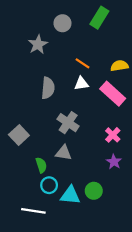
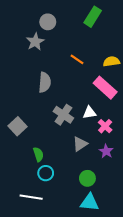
gray circle: (62, 23) -> (48, 22), moved
white triangle: (81, 84) -> (89, 113), moved
gray triangle: (64, 153) -> (80, 144), moved, turned -42
cyan triangle: (70, 195) -> (89, 202), moved

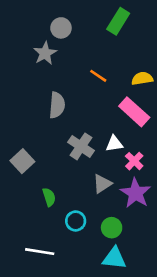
purple star: (106, 151) -> (136, 193), size x1.6
cyan circle: (46, 173) -> (76, 221), moved

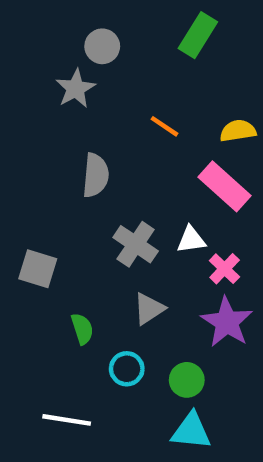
gray square: (22, 161) -> (38, 269), turned -30
gray triangle: (102, 184) -> (149, 309), moved

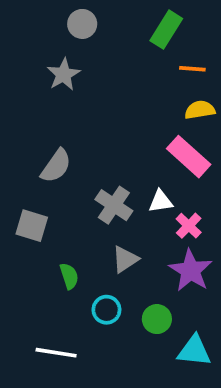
gray circle: (102, 46) -> (82, 24), moved
orange line: (165, 126) -> (192, 69), moved, turned -30
gray semicircle: (96, 175) -> (56, 166), moved, turned 30
cyan triangle: (191, 431) -> (194, 351), moved

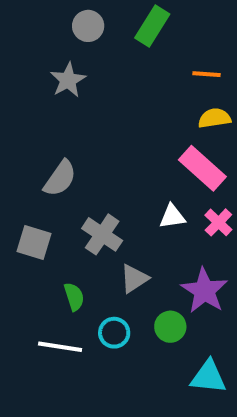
green rectangle: (166, 30) -> (152, 26), moved
gray cross: (114, 205) -> (102, 234), moved
pink cross: (189, 226) -> (218, 222), moved
green circle: (157, 319) -> (170, 327), moved
white line: (56, 353) -> (60, 347), moved

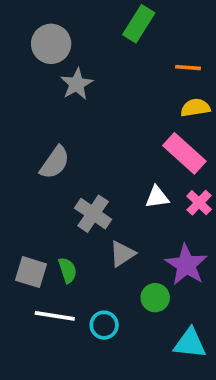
gray circle: (88, 26) -> (51, 44), moved, size x1.4
gray star: (68, 80) -> (77, 84), moved
gray square: (34, 242) -> (31, 272), moved
cyan circle: (114, 333) -> (104, 325), moved

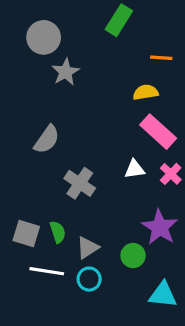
yellow semicircle: (195, 108) -> (146, 92), moved
gray triangle: (122, 254) -> (88, 248), moved

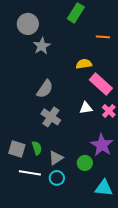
yellow semicircle: (146, 92) -> (84, 64), moved
gray semicircle: (47, 139) -> (45, 89), moved

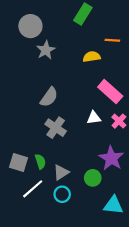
yellow semicircle: (84, 64) -> (92, 57), moved
white line: (30, 173) -> (33, 189), turned -50

